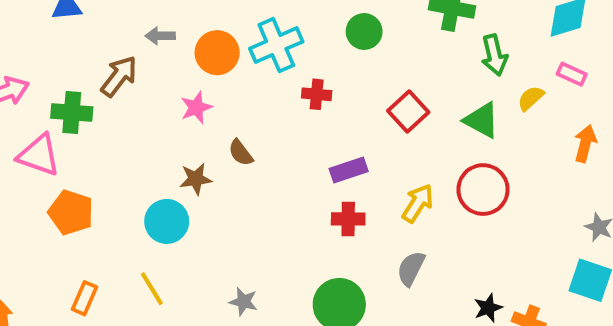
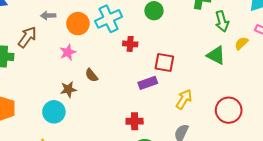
red square: (408, 111) -> (164, 62), moved, turned -36
red circle: (483, 190) -> (229, 110), moved
red cross: (348, 219) -> (135, 121), moved

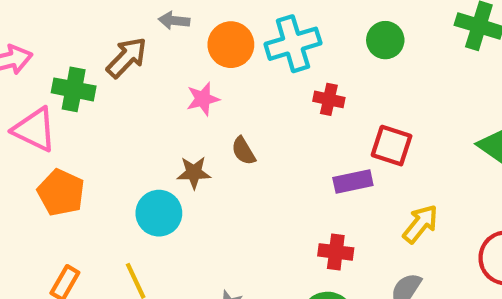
red cross: (135, 121) -> (336, 252), moved

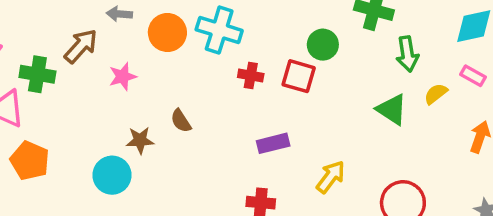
green circle: (385, 40) -> (323, 45), moved
cyan cross: (293, 44) -> (219, 30), turned 36
pink star: (203, 99) -> (123, 77), moved
red square: (392, 146) -> (299, 76), moved

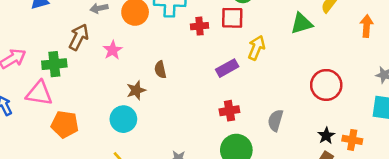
green triangle: (392, 109) -> (302, 23), turned -35
brown semicircle: (181, 121) -> (160, 70), turned 35
yellow arrow: (331, 177) -> (256, 48), moved

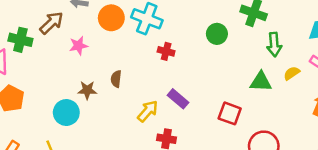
red square: (232, 18) -> (230, 113), moved
yellow arrow: (256, 48) -> (148, 111), moved
purple rectangle: (227, 68) -> (178, 99), turned 50

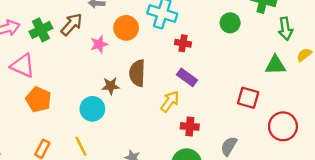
orange circle: (111, 18) -> (126, 28), moved
green cross: (20, 40) -> (41, 30), moved, turned -35
brown semicircle: (116, 79) -> (137, 73), size x1.6
purple rectangle: (178, 99) -> (187, 77), moved

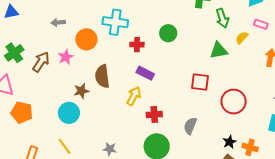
green circle: (230, 23) -> (168, 33), moved
brown arrow: (72, 24) -> (41, 62), moved

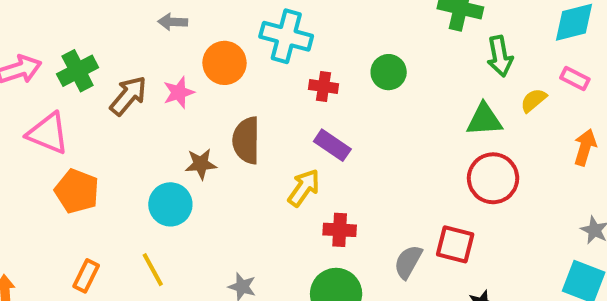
red square: (200, 82) -> (455, 244), moved
red circle: (234, 102) -> (493, 178), moved

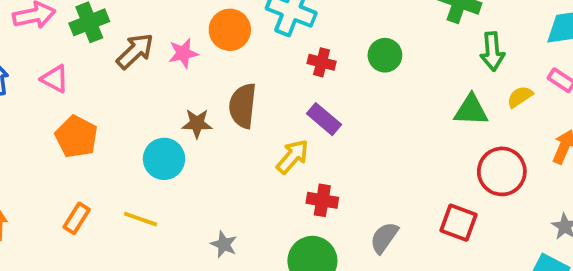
pink triangle: (48, 133) -> (55, 79), size x0.7
red circle: (493, 178) -> (502, 171), moved
red square: (455, 244) -> (459, 223), moved
yellow line: (153, 270) -> (141, 219), turned -48

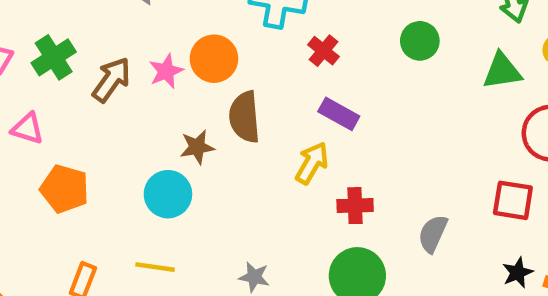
orange circle: (230, 30) -> (214, 59), moved
green circle: (385, 55) -> (420, 41), moved
red cross: (322, 62) -> (324, 51), turned 36

